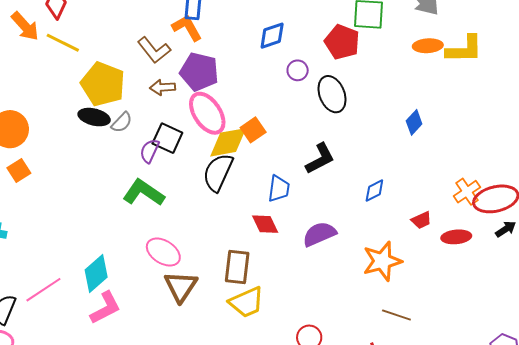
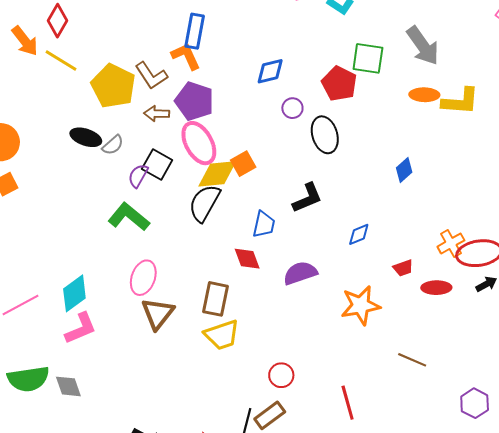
yellow pentagon: (103, 84) -> (113, 86), moved
pink ellipse: (163, 252) -> (143, 278), turned 72
brown line: (396, 315) -> (412, 360), moved

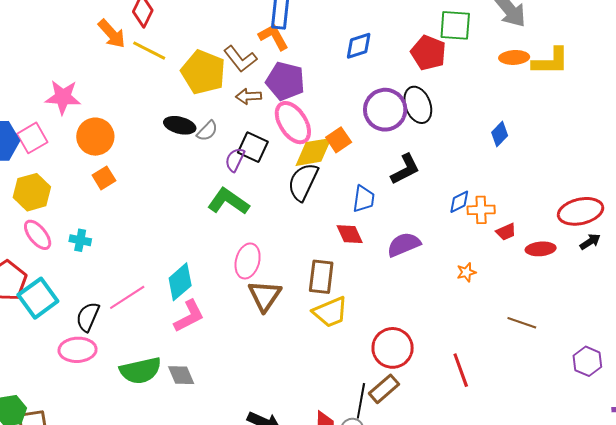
purple circle: (292, 108) -> (385, 110), moved, size x2.0
orange cross: (451, 243) -> (481, 210), moved, turned 32
orange star: (361, 305) -> (466, 272), size x0.5
red circle: (281, 375) -> (393, 348), size x1.6

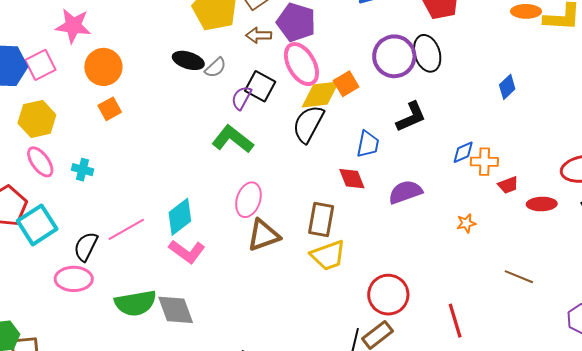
brown triangle: (265, 296) -> (264, 235), turned 33
pink L-shape: (189, 316) -> (187, 252), turned 60
gray diamond: (181, 375) -> (176, 310), size x1.4

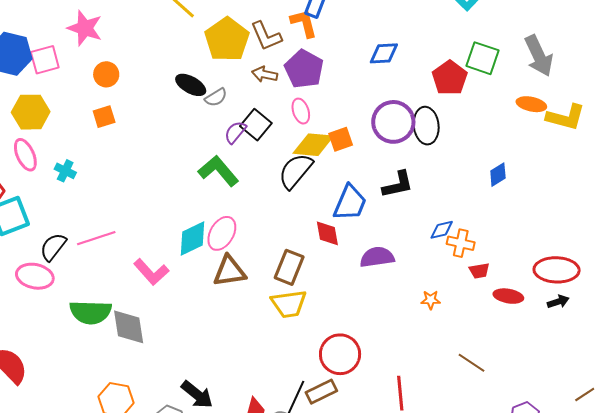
pink ellipse: (301, 64) -> (301, 111), size x0.6
orange circle: (103, 67) -> (106, 74), size x0.7
blue trapezoid: (368, 144) -> (350, 203), size x1.4
cyan diamond: (180, 217) -> (193, 238), moved

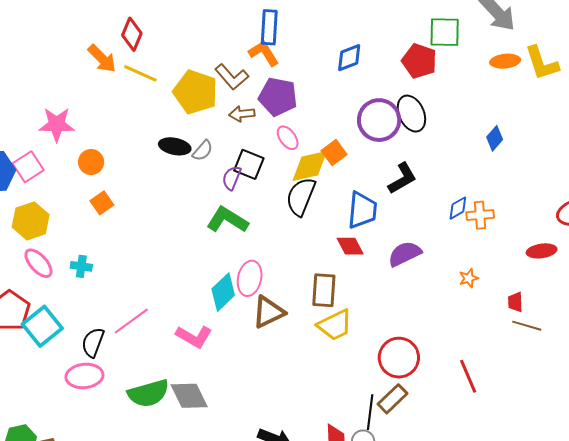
yellow L-shape: (566, 117) -> (542, 63), turned 75
red trapezoid: (479, 271) -> (515, 302), moved, turned 115

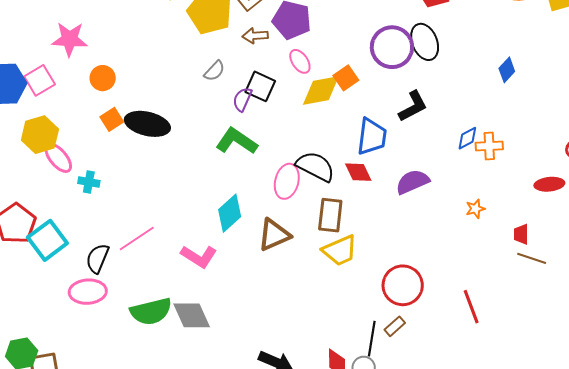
black ellipse: (175, 146) -> (147, 124), moved, size x1.4
black semicircle: (301, 197) -> (315, 166), moved, turned 93
pink ellipse: (38, 263) -> (58, 158), moved
pink ellipse: (250, 278) -> (287, 181), moved
brown rectangle: (392, 399) -> (395, 326), size x0.7

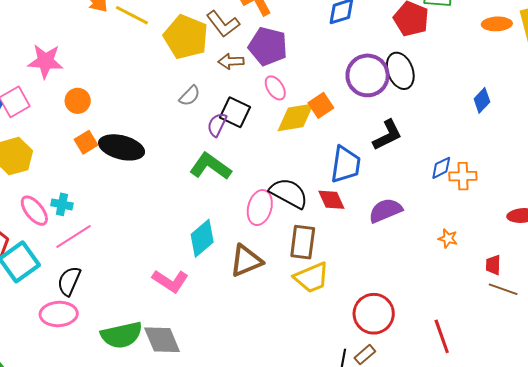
pink ellipse: (58, 158) -> (34, 211), moved
orange star: (475, 209) -> (448, 239), turned 30
pink line: (137, 238) -> (74, 237), moved

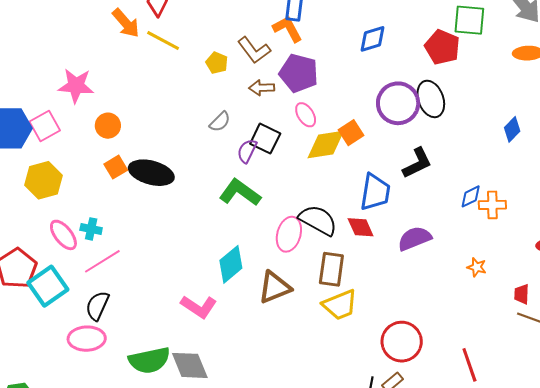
yellow pentagon: (186, 37) -> (217, 63), size x0.5

